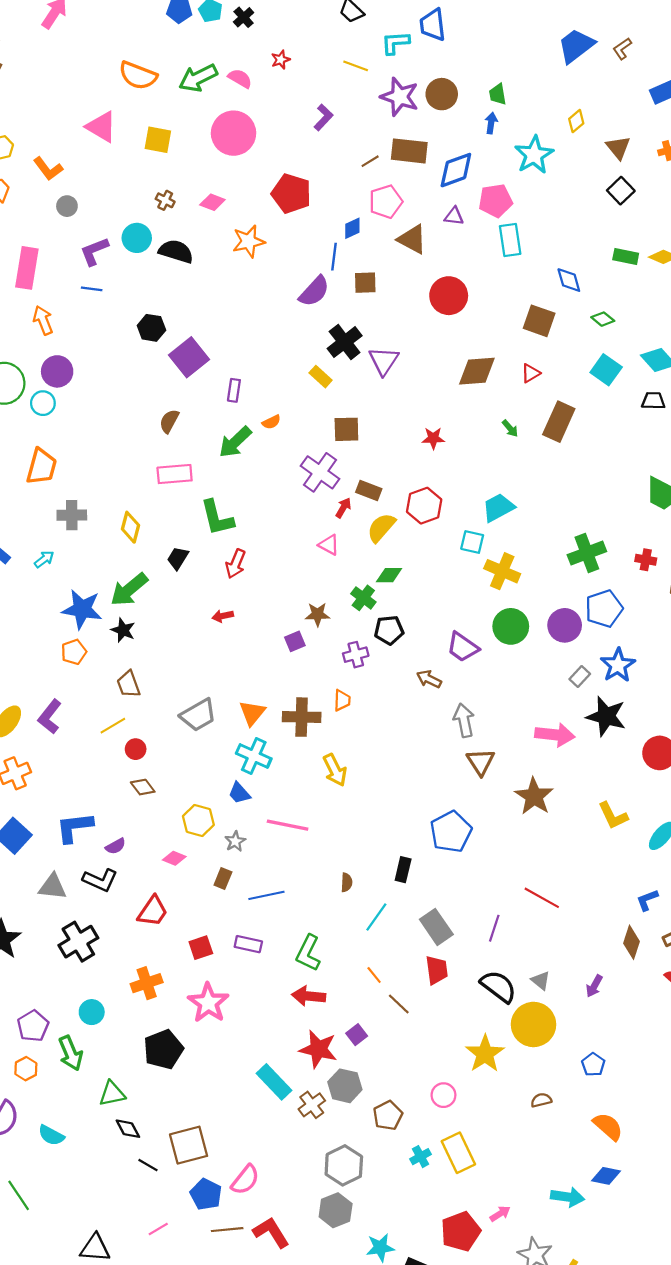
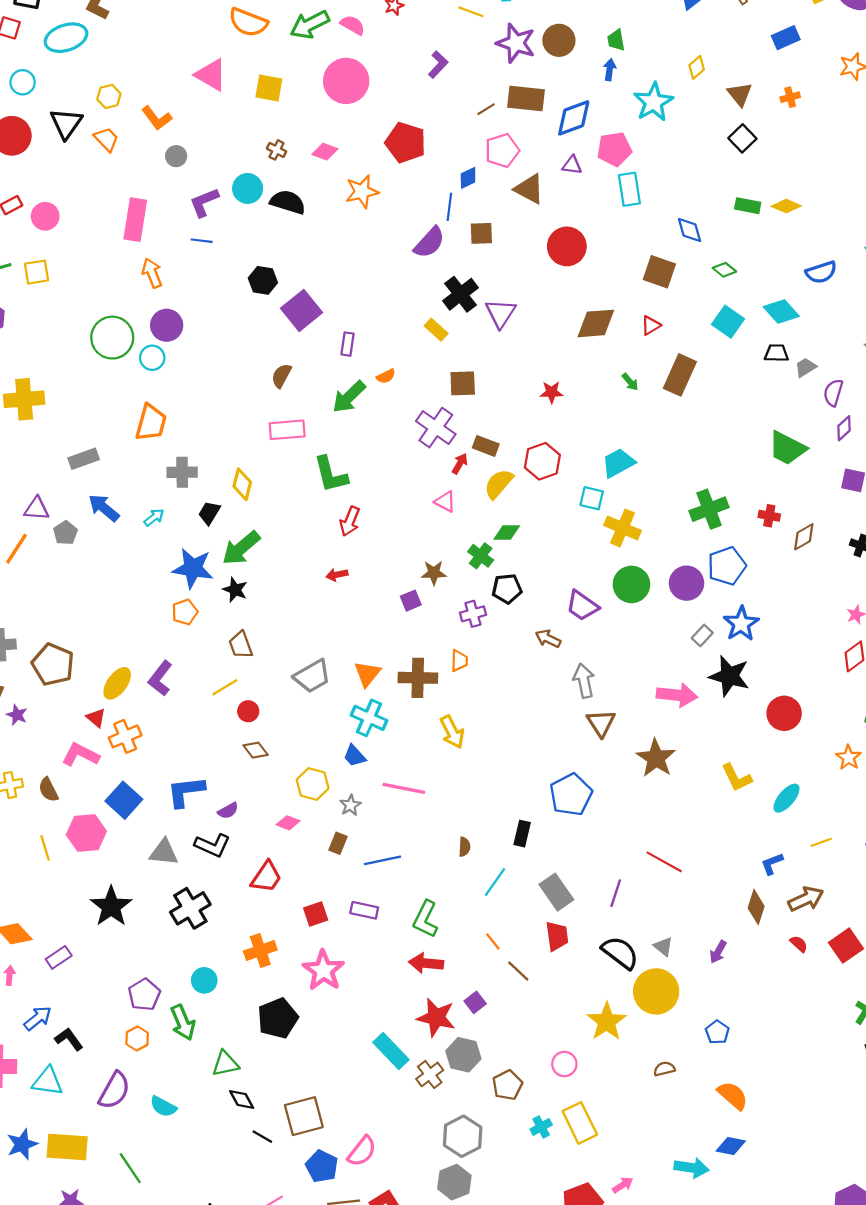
black trapezoid: (178, 558) -> (209, 513), moved

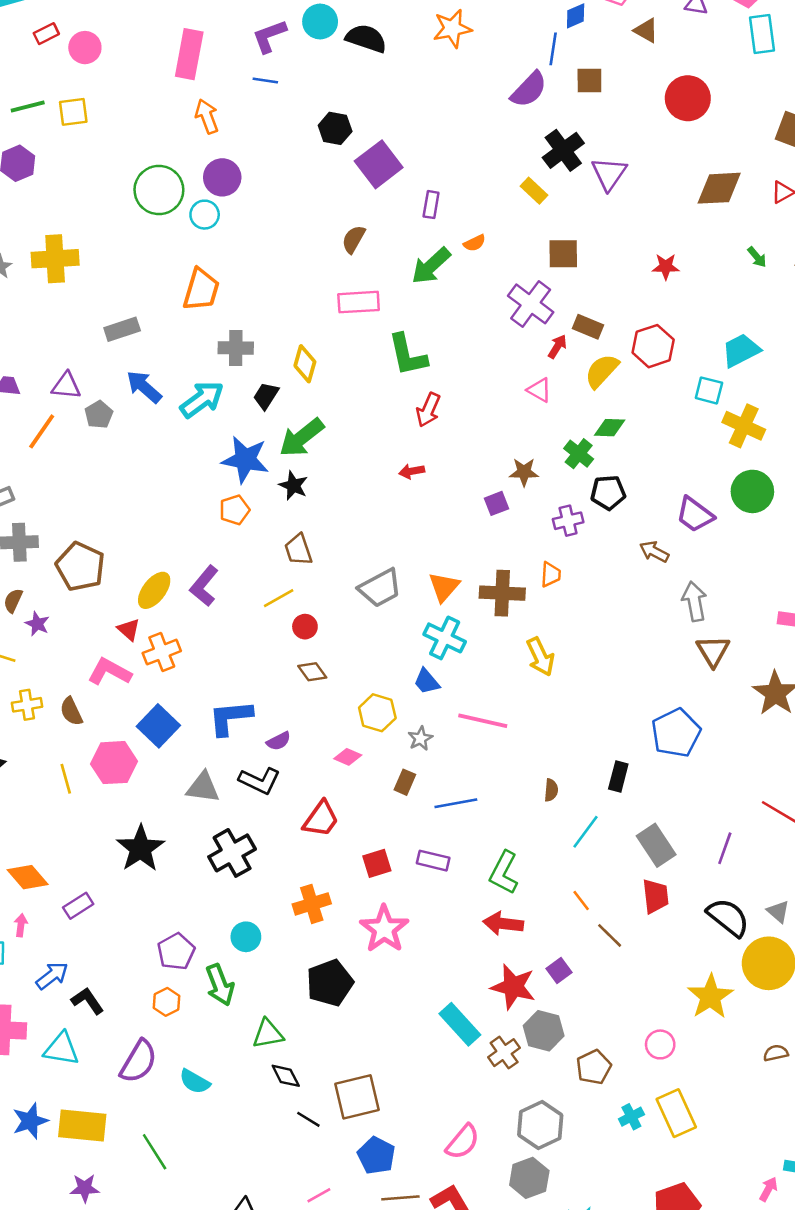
brown triangle: (529, 189) -> (646, 31), size x0.7
cyan arrow: (154, 517) -> (202, 399), size x1.8
pink semicircle: (362, 1151) -> (463, 1142), moved
pink arrow: (623, 1185) -> (768, 1189), moved, turned -30

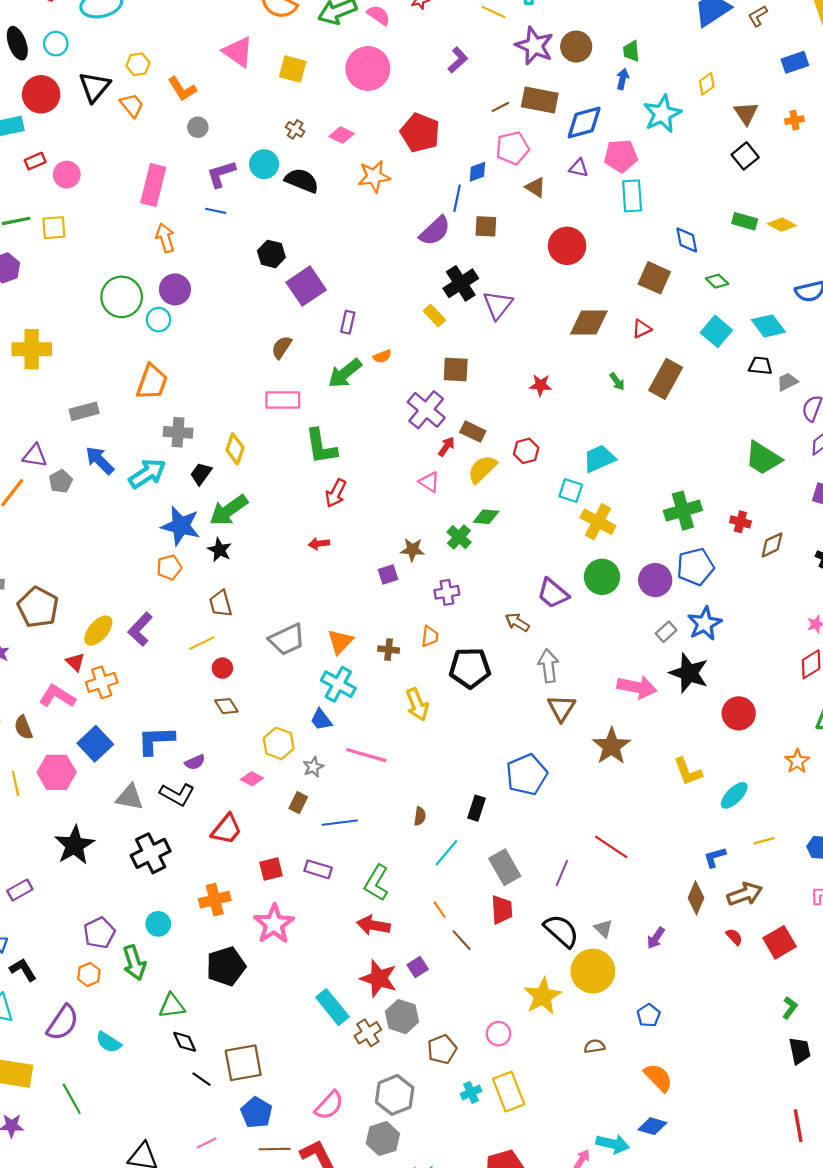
red hexagon: (653, 346) -> (526, 451), size x0.7
black pentagon: (608, 493) -> (470, 668), moved, size x1.4
brown cross: (502, 593) -> (389, 650), size x0.6

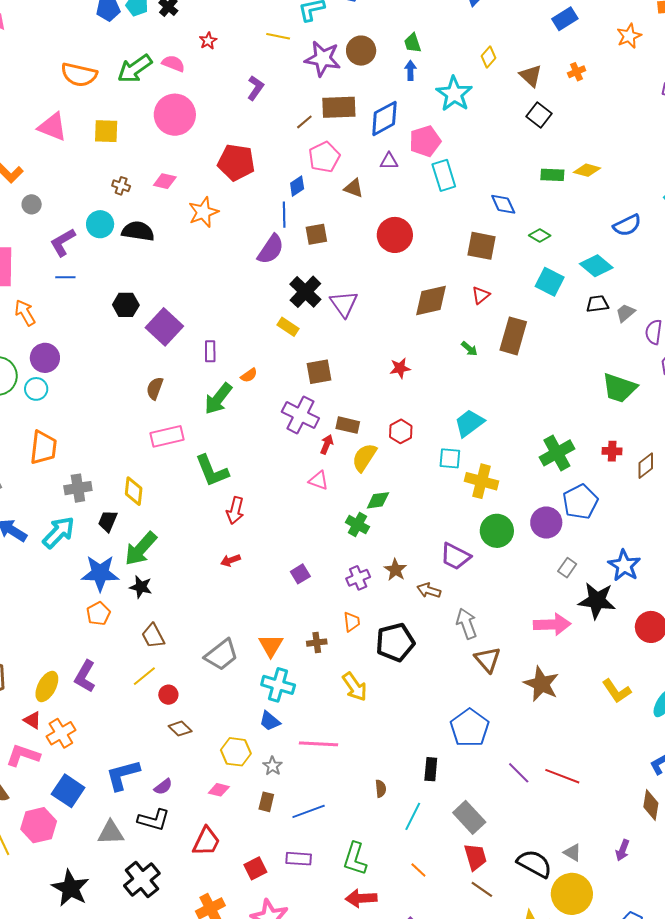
brown star: (412, 550) -> (395, 570), moved, turned -30
blue star: (705, 624) -> (624, 565), moved
purple line: (562, 873) -> (519, 773), moved, turned -55
brown line: (462, 940) -> (482, 889), moved

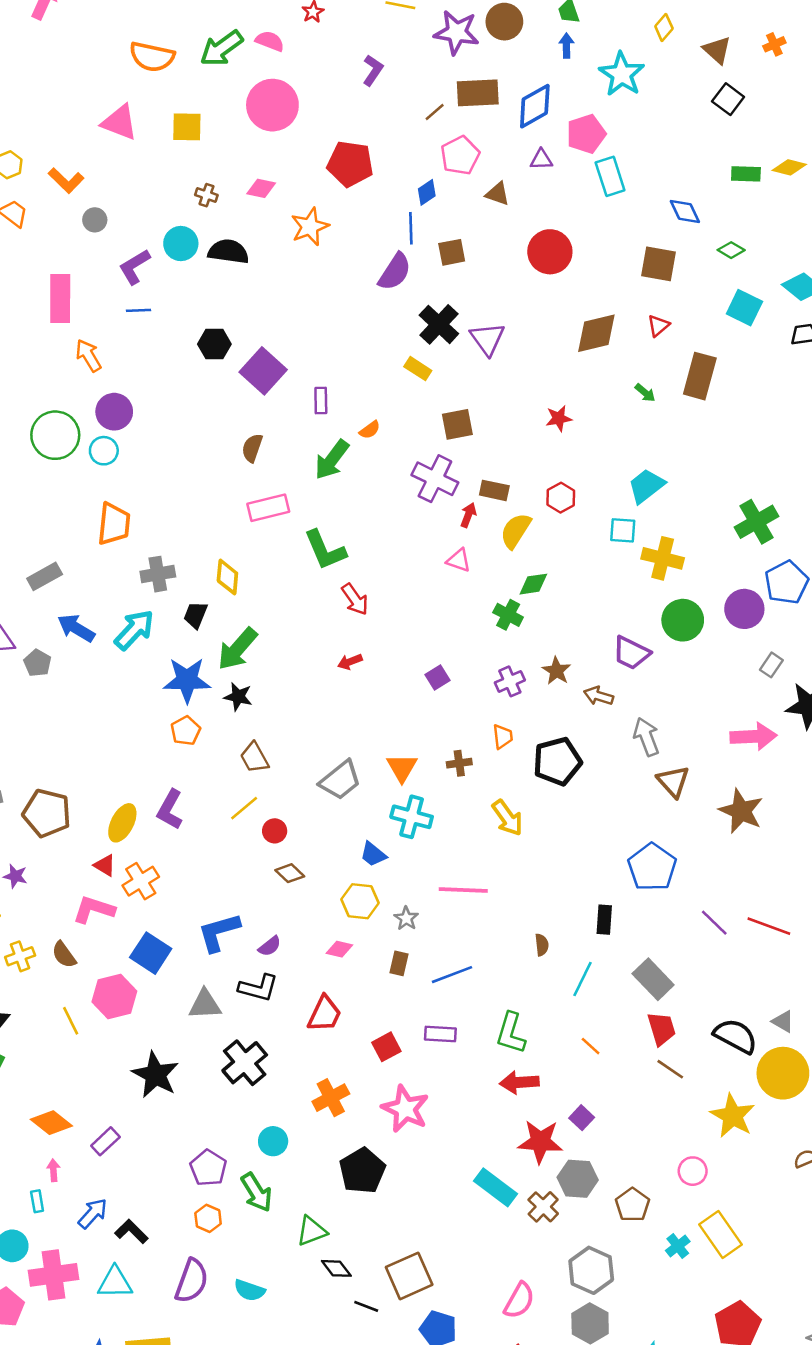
red arrow: (235, 510) -> (355, 599), turned -48
blue trapezoid: (270, 721) -> (373, 854), moved

